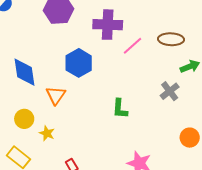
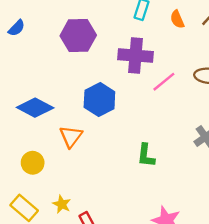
blue diamond: (24, 72) -> (35, 108), turned -56
yellow star: (47, 133) -> (62, 204), moved

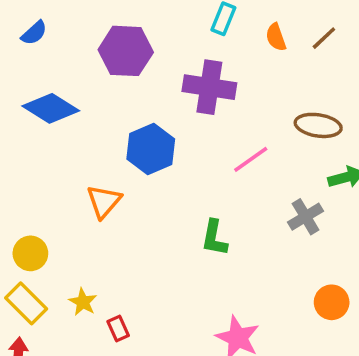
pink line: (164, 82) -> (251, 159), moved
blue diamond: (35, 108) -> (51, 108), moved
yellow circle: (33, 163) -> (30, 253), moved

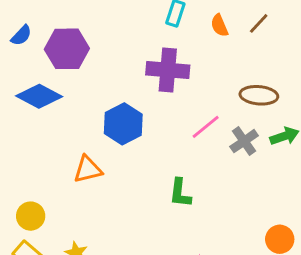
purple hexagon: (126, 51) -> (67, 49), moved
orange triangle: (104, 201) -> (88, 169), turned 40
gray cross: (306, 217) -> (244, 141), moved

